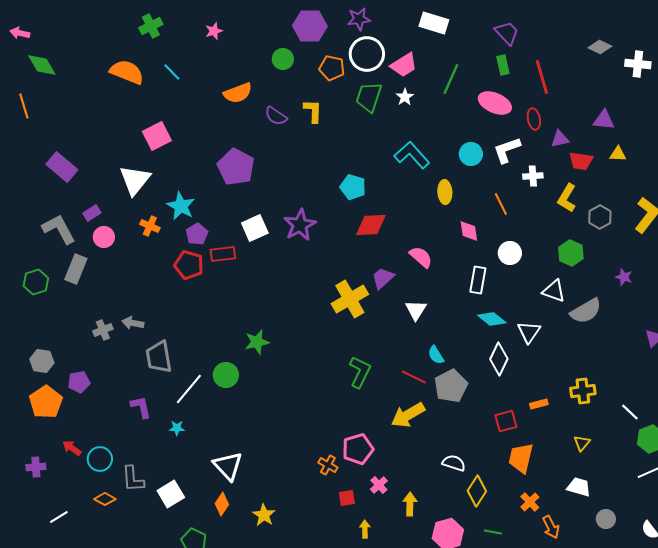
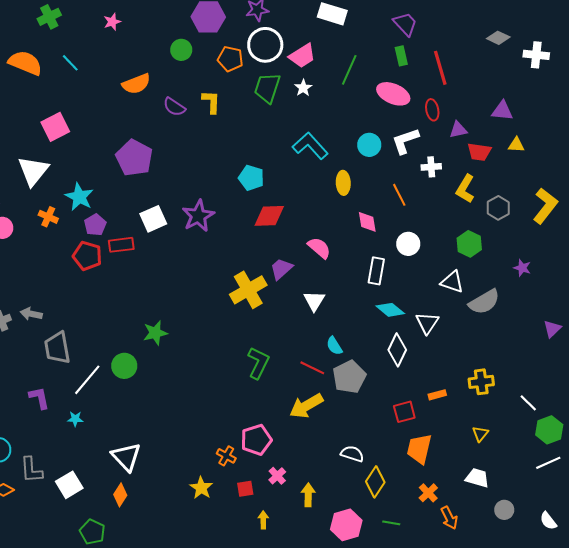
yellow star: (264, 515) -> (201, 488), moved

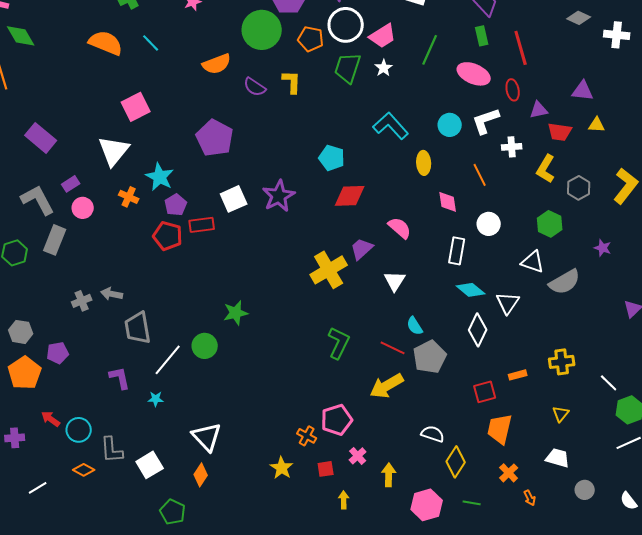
green circle: (181, 50) -> (262, 30), size x1.8
orange arrow: (449, 518) -> (530, 498), size x0.7

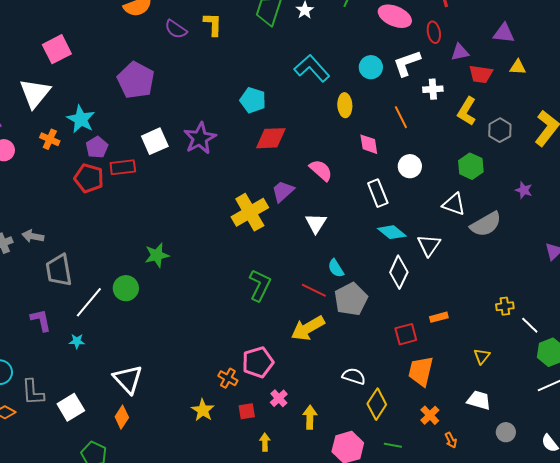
white rectangle: (457, 251) -> (378, 193), turned -32
yellow cross: (562, 362) -> (505, 306), moved, size x0.7

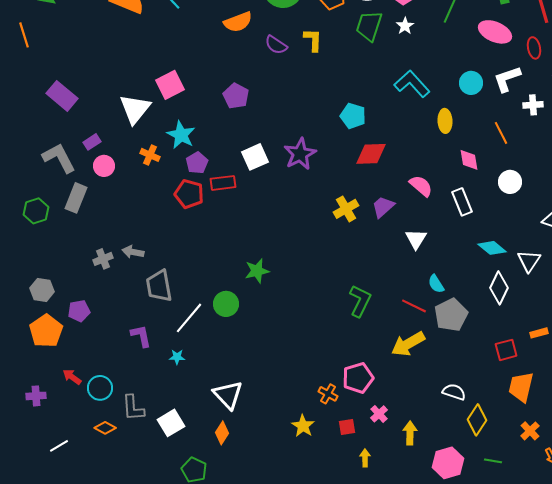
pink square: (57, 49) -> (170, 85), moved
purple pentagon: (136, 80) -> (236, 96), size x0.7
white rectangle: (378, 193) -> (462, 202), moved
yellow cross: (250, 212) -> (346, 209), moved, size x0.7

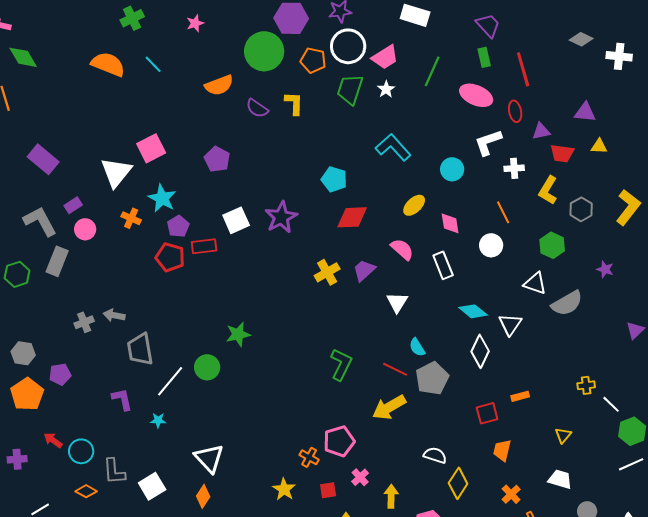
cyan circle: (471, 83) -> (452, 169), moved
yellow ellipse: (445, 121) -> (414, 205), moved, turned 50
orange line: (501, 133) -> (503, 212), moved
orange trapezoid: (521, 387) -> (502, 450), size x0.7

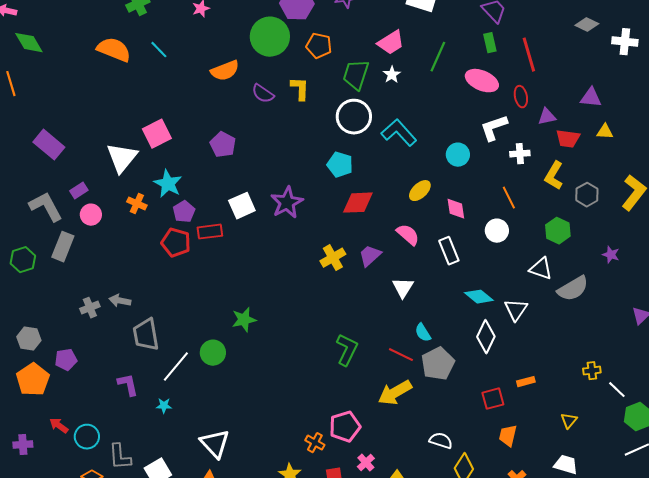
white circle: (348, 46) -> (354, 117), moved

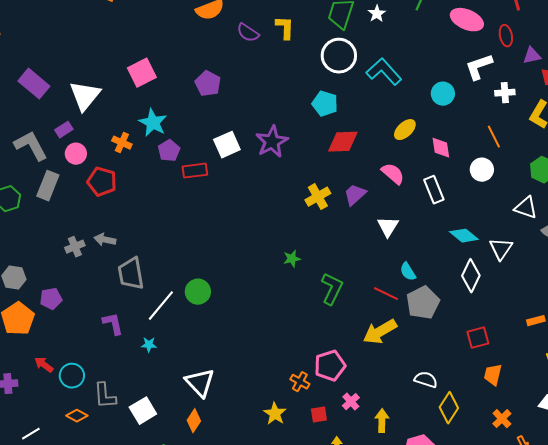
white triangle: (122, 158) -> (85, 96), moved
red pentagon: (176, 243) -> (102, 182), moved
green star: (244, 320) -> (292, 259), moved, size x0.7
orange rectangle: (526, 382) -> (536, 321), moved

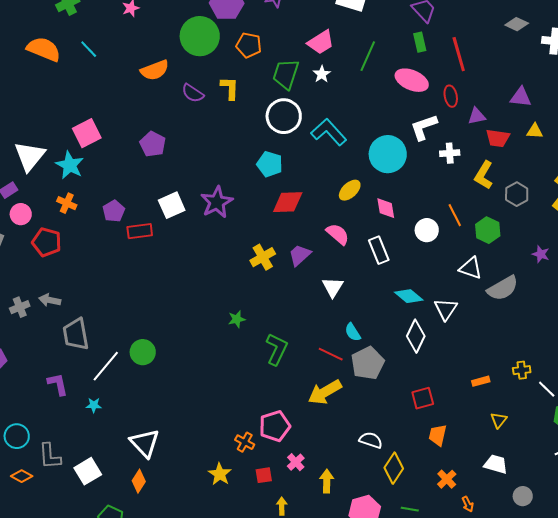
cyan circle: (443, 94) -> (388, 154), size x1.6
cyan star: (153, 123) -> (70, 165), moved
orange line: (494, 137) -> (455, 215), moved

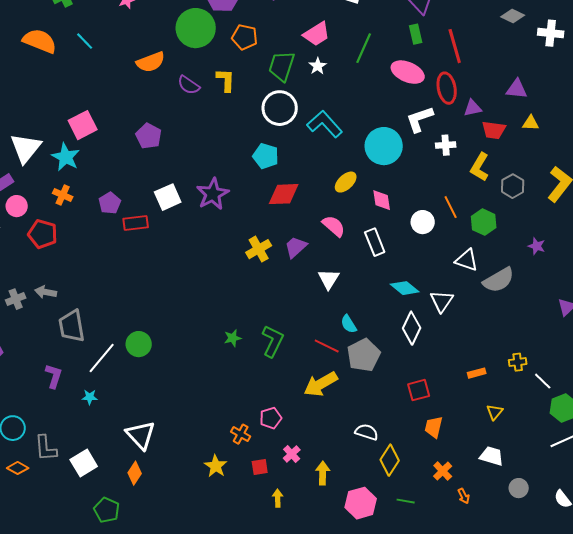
red ellipse: (451, 96) -> (447, 88), size x1.4
green star: (237, 319) -> (233, 338), moved
purple L-shape: (58, 384) -> (54, 376), turned 30
pink pentagon: (275, 426) -> (271, 418), size x0.7

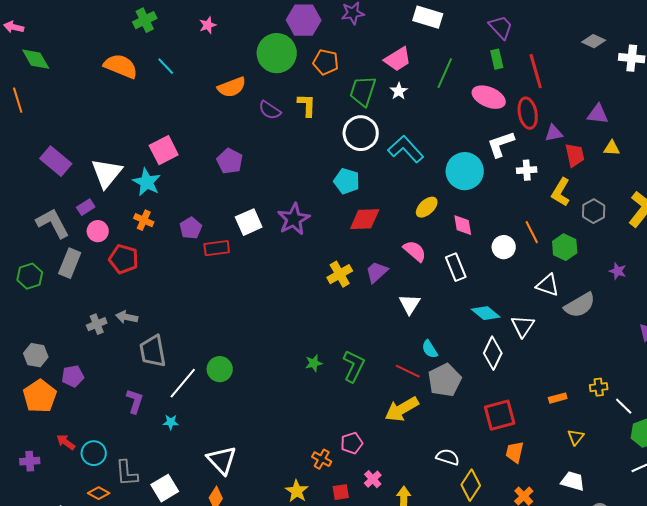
red trapezoid: (494, 130) -> (575, 155), turned -110
red square: (419, 390) -> (500, 415), size x1.4

